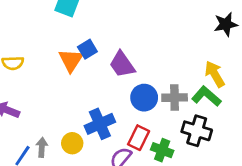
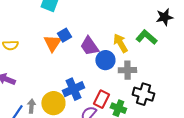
yellow arrow: (215, 74) -> (120, 43), moved
green L-shape: (206, 96) -> (146, 37), moved
blue circle: (144, 98) -> (105, 60), moved
yellow circle: (72, 143) -> (53, 103), size x1.5

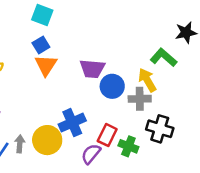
blue square: (64, 35) -> (41, 45), moved
yellow arrow: (120, 43) -> (147, 80), moved
purple trapezoid: (89, 46) -> (92, 69), turned -50

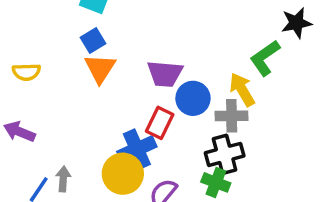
green L-shape: (163, 58) -> (265, 58), turned -76
black cross: (160, 129) -> (225, 154), moved, turned -32
red rectangle: (107, 135) -> (160, 123), moved
yellow circle: (47, 140) -> (123, 174), moved

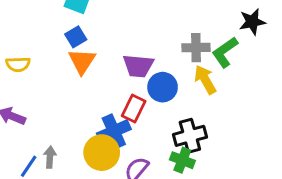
gray cross: (232, 116) -> (196, 48), moved

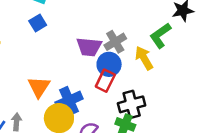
gray cross: (196, 48) -> (115, 42), moved, turned -30
orange triangle: (82, 61) -> (39, 87), moved
red rectangle: (134, 108) -> (105, 81), moved

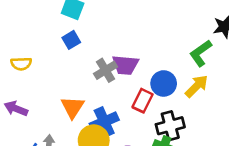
gray cross: (115, 42) -> (106, 70), moved
yellow arrow: (144, 58) -> (197, 86), moved, turned 75
blue circle: (109, 64) -> (164, 83), moved

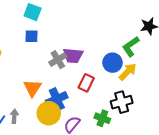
blue square: (71, 40) -> (32, 36), turned 32
blue circle: (164, 83) -> (112, 63), moved
black cross: (170, 126) -> (122, 102), moved

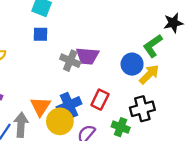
gray cross: (58, 60) -> (70, 61), turned -36
red rectangle: (86, 83) -> (100, 100), moved
orange triangle: (33, 88) -> (40, 106), moved
gray arrow: (14, 116) -> (21, 125), size x1.5

